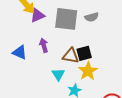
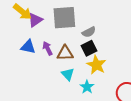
gray semicircle: (92, 17) -> (89, 32), moved
blue triangle: (20, 52) -> (28, 47), moved
brown triangle: (71, 56) -> (65, 53), moved

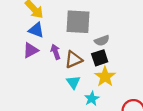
purple triangle: (35, 20) -> (31, 50), moved
blue triangle: (28, 47) -> (36, 30), moved
brown triangle: (65, 53) -> (74, 59), turned -30

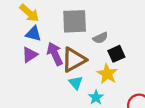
purple arrow: (56, 52) -> (55, 54), size x1.5
black square: (100, 58) -> (116, 54), moved
brown triangle: (74, 59) -> (74, 60), size x1.4

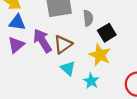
gray semicircle: (100, 38) -> (88, 18), turned -64
brown triangle: (74, 60) -> (63, 44), size x0.7

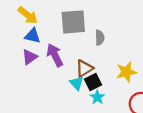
black square: (107, 33) -> (93, 82), moved
brown triangle: (63, 44) -> (84, 68), moved
yellow star: (100, 55) -> (126, 72), moved, turned 30

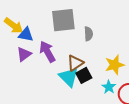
yellow arrow: (28, 15) -> (14, 26), moved
cyan triangle: (77, 83) -> (69, 77), size x1.5
cyan star: (97, 97) -> (109, 87), moved

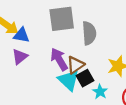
gray semicircle: (89, 34) -> (89, 33), size x1.5
purple arrow: (47, 52) -> (59, 59), moved
cyan star: (109, 87) -> (100, 92), moved

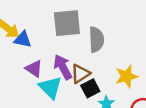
purple triangle: (20, 57) -> (34, 69), moved, turned -49
cyan triangle: (69, 80) -> (50, 88), moved

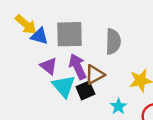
gray square: (67, 23) -> (70, 34), moved
black square: (90, 88) -> (85, 90), moved

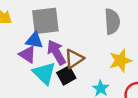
blue triangle: (39, 36) -> (34, 40), moved
gray semicircle: (113, 41) -> (112, 22), moved

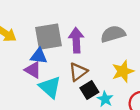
gray semicircle: (112, 22) -> (113, 34), turned -100
purple arrow: (56, 52) -> (76, 40), moved, turned 30
black square: (66, 75) -> (89, 90), moved

